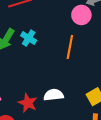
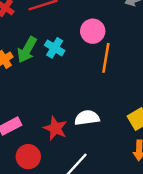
pink circle: (81, 15) -> (93, 31), moved

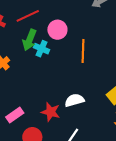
pink circle: (93, 31) -> (57, 30), moved
green arrow: (27, 50) -> (29, 40), moved

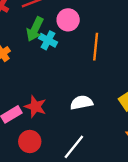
red star: (51, 112) -> (35, 107), moved

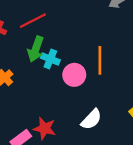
pink circle: (68, 20) -> (74, 75), moved
white semicircle: (81, 103) -> (91, 119), turned 150

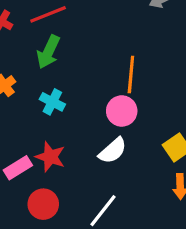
cyan cross: (50, 59) -> (52, 102), moved
pink circle: (74, 75) -> (122, 111), moved

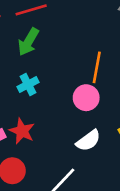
cyan cross: (52, 102) -> (28, 85), turned 30
white semicircle: (113, 151) -> (88, 141), moved

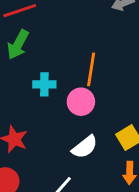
cyan cross: (28, 85) -> (44, 84), moved, turned 30

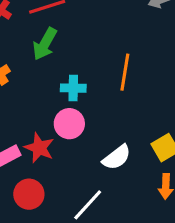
pink circle: (81, 102) -> (69, 124), moved

